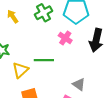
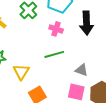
green line: (44, 60) -> (54, 54), moved

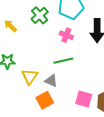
gray triangle: (82, 70) -> (51, 81), moved

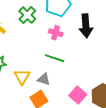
green line: (63, 61) -> (55, 58), turned 36
pink square: (84, 99) -> (78, 95), turned 30

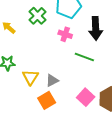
green line: (55, 58) -> (84, 57), moved
gray triangle: (44, 79) -> (52, 80), turned -48

